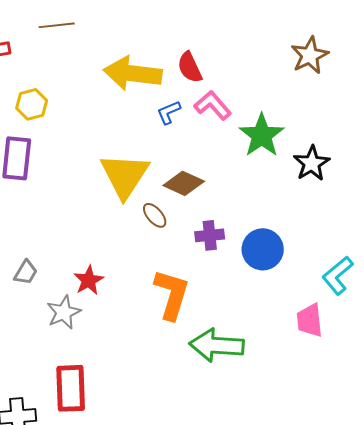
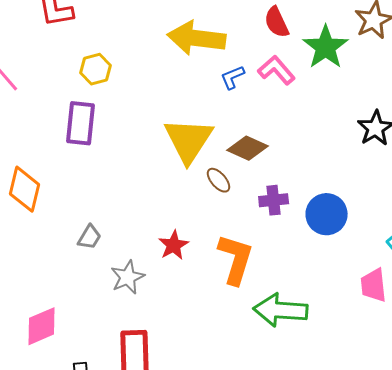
red semicircle: (190, 67) -> (277, 22), moved
green star: (262, 135) -> (326, 47), moved
red star: (89, 280) -> (174, 245), moved

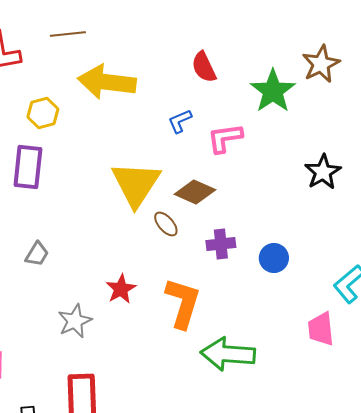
red semicircle: (277, 22) -> (204, 67), moved
yellow arrow: (197, 38) -> (107, 82), moved
pink L-shape: (277, 70) -> (225, 138), moved, turned -57
blue circle: (327, 214) -> (274, 258), size x0.7
gray trapezoid: (90, 237) -> (37, 254), moved

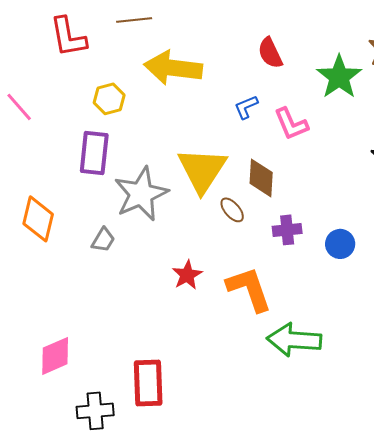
pink L-shape: (225, 138) -> (291, 124), turned -105
brown diamond: (195, 192) -> (261, 178), turned 69
orange L-shape: (183, 303) -> (249, 289), turned -36
gray star: (75, 321) -> (141, 194), moved, size x1.6

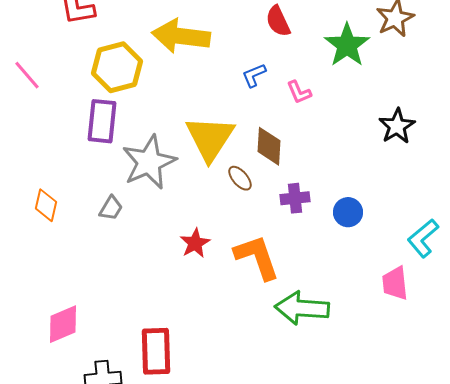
yellow hexagon: (109, 99) -> (117, 67), size x1.6
pink L-shape: (291, 124) -> (299, 92), size x0.7
orange diamond: (38, 219) -> (46, 205), moved, size x0.7

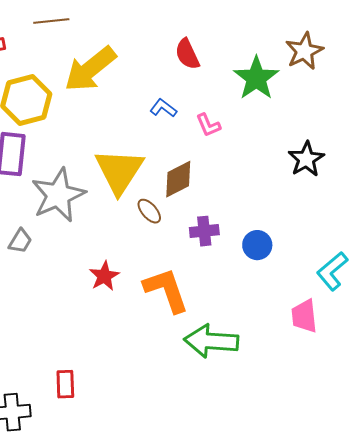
yellow arrow: (181, 36) -> (90, 69), turned -46
blue L-shape: (254, 75) -> (163, 108), turned 60
brown diamond: (269, 146) -> (178, 179), turned 60
red rectangle: (156, 351) -> (65, 384), size x0.6

